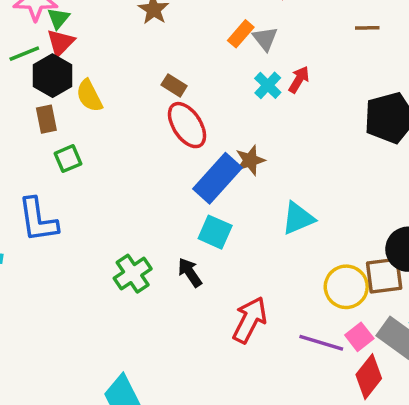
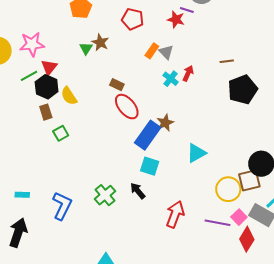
green triangle: (58, 18) -> (86, 48), moved
brown line: (367, 28) -> (227, 61), moved
blue L-shape: (38, 220) -> (62, 206), moved, turned -140

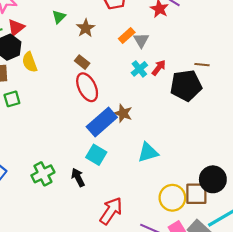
brown star: (100, 42) -> (86, 28), moved
black pentagon: (243, 90) -> (186, 85), moved
brown star: (165, 123) -> (123, 113), turned 30

